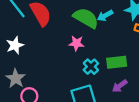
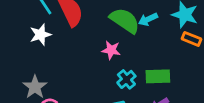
white star: (15, 45) -> (40, 35), moved

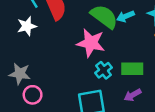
pink star: (111, 50) -> (91, 43), size x1.6
gray star: (35, 87) -> (20, 74), turned -30

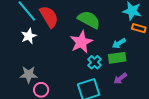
cyan arrow: (125, 16) -> (119, 43), moved
pink star: (91, 43) -> (81, 42), turned -30

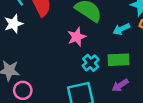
pink star: (81, 42) -> (77, 37), size x0.7
cyan arrow: (119, 43) -> (121, 29), moved

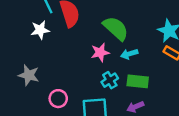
cyan arrow: (121, 29) -> (129, 54), moved
pink circle: (23, 90) -> (58, 99), moved

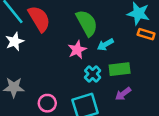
green semicircle: (116, 28) -> (87, 23), turned 32

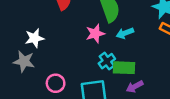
white star: (15, 41) -> (34, 38), moved
green rectangle: (120, 69) -> (124, 68), moved

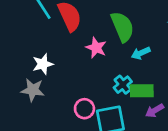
pink star: (95, 34) -> (96, 48), moved, turned -30
pink circle: (56, 83) -> (84, 109), moved

